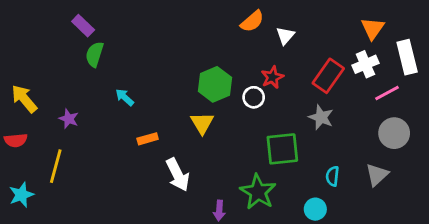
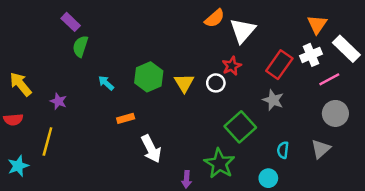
white triangle: (285, 36) -> (243, 30), size x1.6
white rectangle: (407, 57) -> (346, 49), turned -32
green hexagon: (215, 84) -> (149, 77), moved
yellow triangle: (202, 123) -> (184, 83), moved
green square: (282, 149) -> (240, 127), turned -36

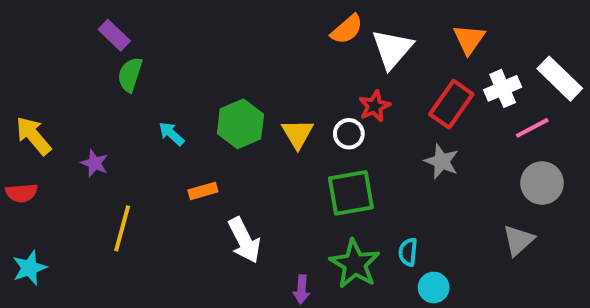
orange triangle: (317, 24) -> (469, 39), moved
green square: (240, 127) -> (351, 193), moved, turned 32
yellow line: (47, 142) -> (122, 228), moved
cyan semicircle: (283, 150) -> (408, 252), moved

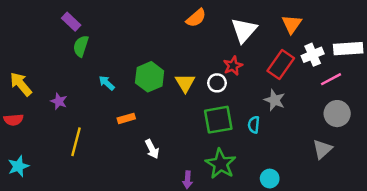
orange semicircle: (347, 29) -> (196, 18), moved
white rectangle: (560, 79) -> (348, 49), turned -48
white arrow: (244, 240) -> (152, 149), size x0.7
cyan semicircle: (408, 252) -> (254, 125), moved

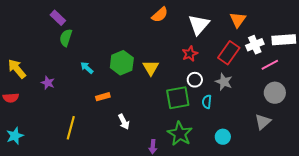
white circle: (217, 83) -> (195, 80), moved
yellow line: (76, 142) -> (71, 128), moved
cyan circle: (270, 179) -> (223, 137), moved

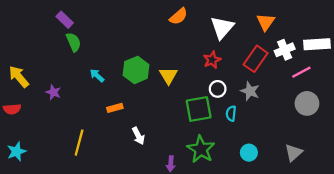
green semicircle: (66, 38) -> (74, 42), turned 138
gray triangle: (263, 122) -> (294, 153), moved

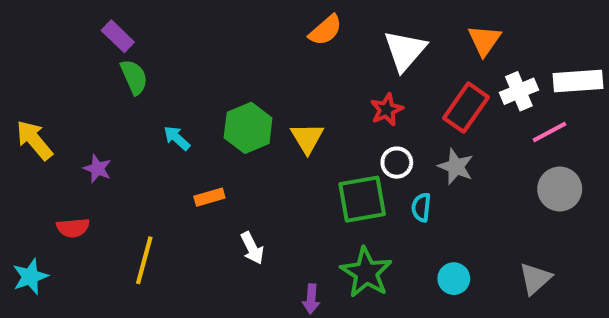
red semicircle: (12, 109) -> (73, 228), moved

